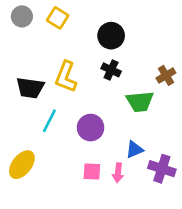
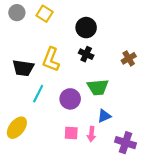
green trapezoid: (140, 101) -> (98, 87), moved
purple cross: (162, 169) -> (126, 143), moved

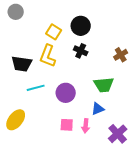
yellow square: (45, 14) -> (54, 32), moved
green trapezoid: (98, 87) -> (104, 85), moved
cyan line: (38, 94) -> (36, 88), turned 48
purple cross: (126, 143) -> (118, 134), turned 30

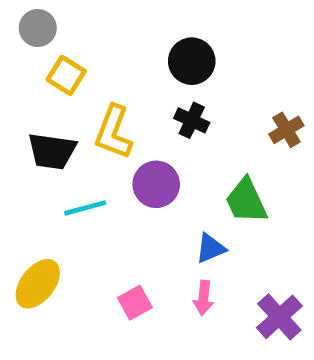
yellow square: (54, 32) -> (66, 75), moved
green trapezoid: (104, 85) -> (246, 201), turned 70
purple circle: (66, 93) -> (156, 184), moved
blue triangle: (98, 109) -> (211, 248), moved
pink square: (67, 125) -> (135, 303), moved, turned -32

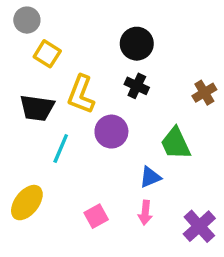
cyan line: (85, 208) -> (61, 148), turned -52

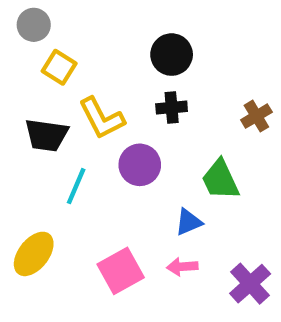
black cross: (137, 86) -> (172, 108), turned -30
yellow L-shape: (81, 94) -> (102, 118), turned -48
pink arrow: (145, 213) -> (182, 267), turned 80
pink square: (96, 216) -> (121, 271), size x1.5

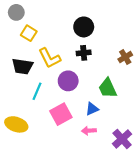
yellow ellipse: (34, 254) -> (16, 124), turned 70
pink square: (121, 271) -> (61, 114), moved

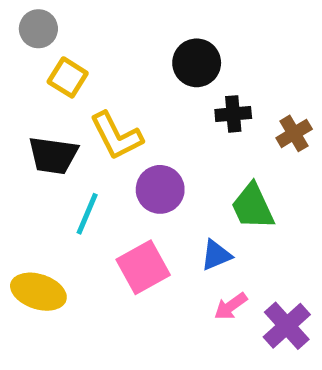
black cross: (84, 53) -> (233, 114), moved
pink arrow: (89, 131) -> (231, 306), moved, turned -32

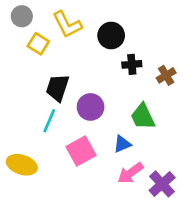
yellow L-shape: (116, 136) -> (67, 25), moved
black trapezoid: (53, 155) -> (58, 88), moved, turned 100
pink arrow: (231, 306) -> (130, 173), size x1.4

